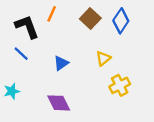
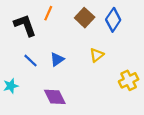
blue line: (21, 54) -> (31, 61), moved
yellow cross: (120, 85) -> (129, 80), moved

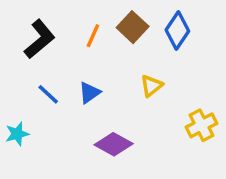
orange line: (48, 13) -> (93, 36), moved
black L-shape: (25, 25) -> (40, 39), turned 70
purple diamond: (55, 97) -> (114, 144), moved, turned -35

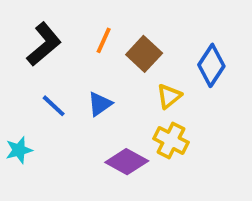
brown square: (133, 27) -> (144, 54), moved
blue diamond: (177, 31) -> (211, 65), moved
yellow cross: (201, 125) -> (171, 140), moved, turned -36

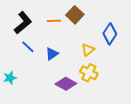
orange line: (104, 40) -> (54, 21), turned 64
brown square: (144, 54) -> (75, 15), moved
blue line: (54, 106) -> (28, 47), moved

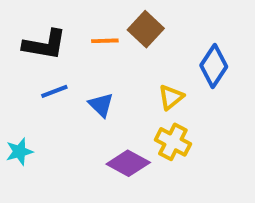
black L-shape: (23, 23) -> (45, 45), turned 50
blue line: (28, 47) -> (54, 91), turned -64
blue triangle: (52, 54) -> (101, 105), turned -40

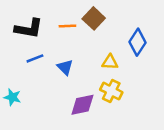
yellow triangle: (171, 97) -> (110, 62), turned 42
cyan star: (19, 152) -> (12, 97), turned 30
purple diamond: (128, 163) -> (82, 105), turned -40

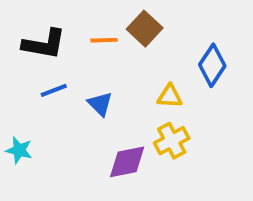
yellow cross: (111, 91) -> (172, 141), turned 35

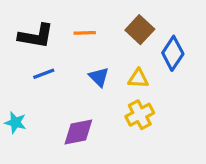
brown square: (145, 29) -> (140, 30), moved
blue triangle: (100, 104) -> (99, 77), moved
purple diamond: (127, 162) -> (78, 132), moved

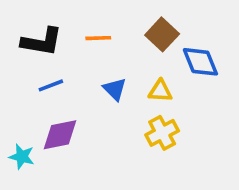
blue diamond: (173, 53) -> (200, 62), turned -56
cyan star: (15, 123) -> (22, 157), moved
purple diamond: (78, 132) -> (60, 135), moved

